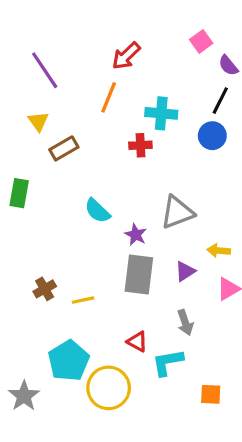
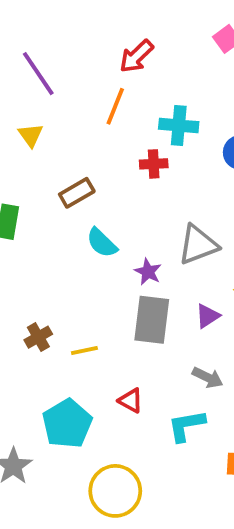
brown rectangle: (64, 148) -> (77, 193), moved
gray arrow: (185, 322) -> (208, 377), turned -45
red triangle: (137, 342) -> (131, 401), moved
yellow circle: (109, 388) -> (115, 491), moved

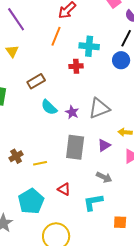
purple star: (148, 272) -> (72, 112), moved

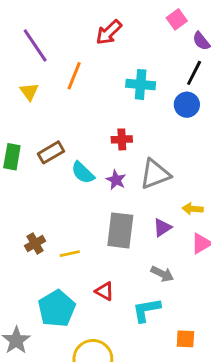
orange line: (56, 36) -> (74, 76), moved
red cross: (76, 66) -> (122, 139), moved
brown rectangle: (36, 81) -> (51, 152), moved

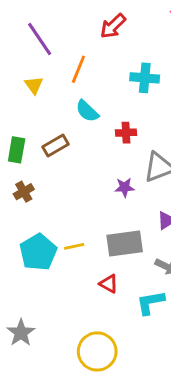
cyan semicircle: (83, 173) -> (87, 111), moved
purple star: (116, 180) -> (125, 187), moved, turned -30
gray rectangle: (120, 230) -> (125, 243), moved, turned 75
brown cross: (35, 243) -> (24, 192), moved
cyan pentagon: (57, 309) -> (38, 252), moved

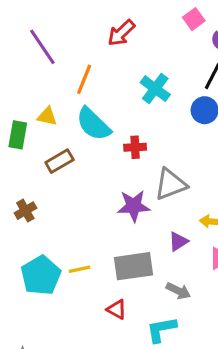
cyan cross: (145, 78) -> (155, 89), turned 32
yellow triangle: (34, 85) -> (47, 116), moved, turned -42
cyan semicircle: (87, 111) -> (93, 124), size x1.4
green rectangle: (17, 150) -> (18, 135), moved
purple star: (125, 187) -> (134, 206), size x1.5

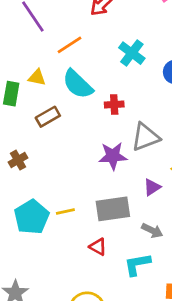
orange line: (84, 79) -> (69, 45), turned 35

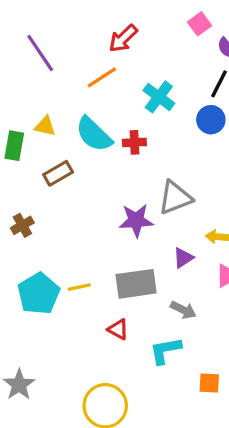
orange line: (69, 45) -> (102, 77), moved
red cross: (114, 105) -> (134, 142), moved

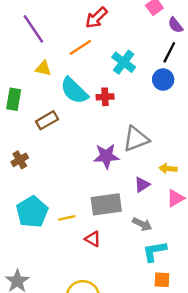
yellow triangle: (45, 126) -> (43, 68), moved
yellow line: (79, 287) -> (67, 218), moved
cyan L-shape: (165, 350) -> (154, 251), moved

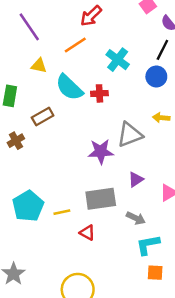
brown cross: (20, 160) -> (16, 141), moved
yellow arrow: (168, 169) -> (161, 118), moved

